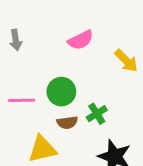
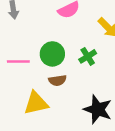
green cross: (97, 114) -> (88, 56), moved

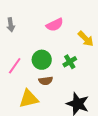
pink line: (18, 62) -> (15, 66), turned -54

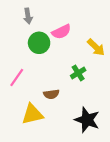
gray arrow: (11, 25) -> (28, 16), moved
green circle: (42, 60) -> (39, 43), moved

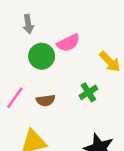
brown semicircle: (51, 94) -> (46, 100), moved

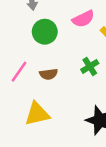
pink semicircle: (68, 43) -> (83, 19), moved

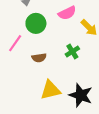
pink line: (19, 72) -> (15, 43), moved
yellow triangle: (37, 114) -> (50, 90), moved

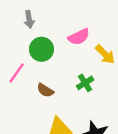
brown semicircle: (39, 58) -> (45, 90), turned 40

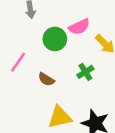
green circle: (42, 49) -> (55, 39), moved

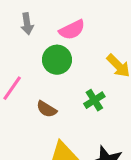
pink semicircle: (79, 27) -> (72, 30), moved

